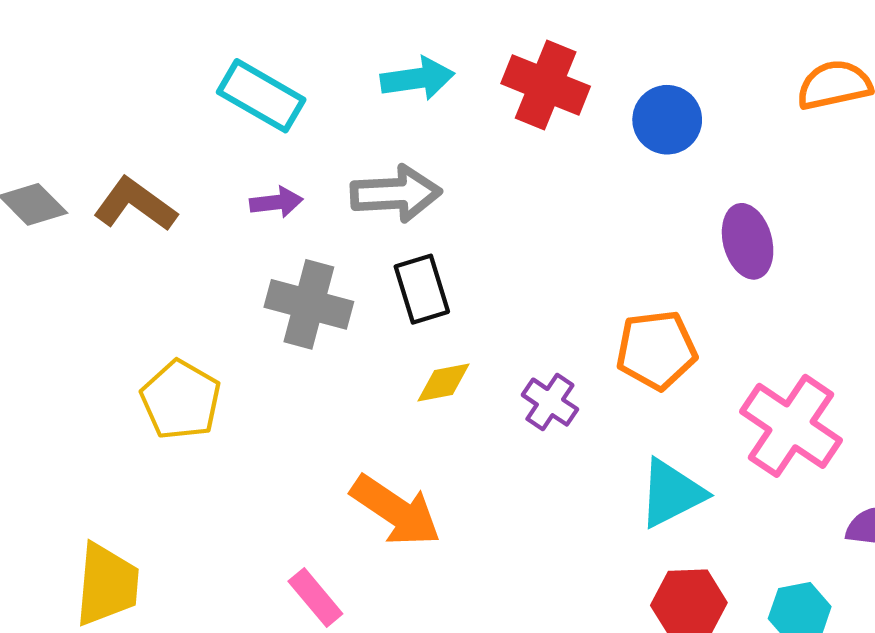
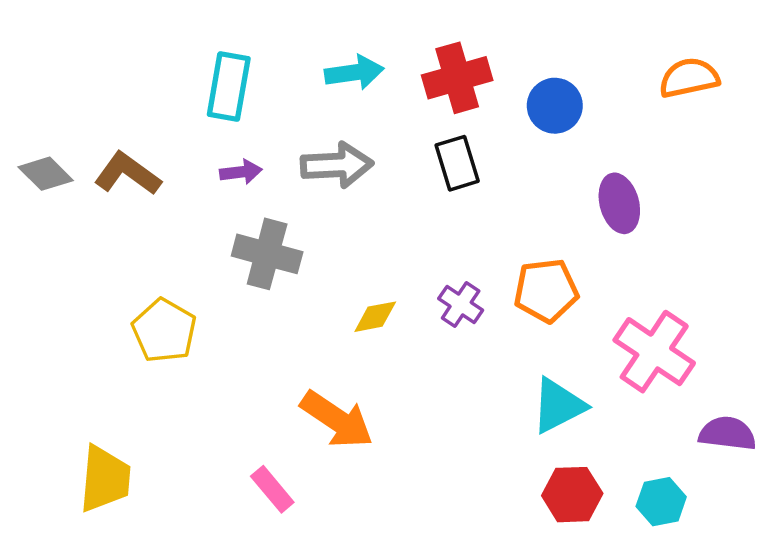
red cross: (546, 85) -> (457, 78), turned -38
cyan rectangle: (261, 96) -> (229, 86), turned 70
black rectangle: (422, 289) -> (457, 163), moved
purple cross: (550, 402) -> (461, 304), moved

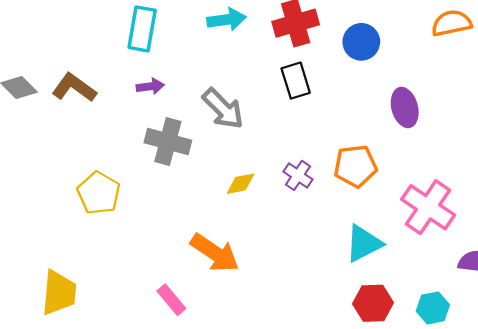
gray arrow: (337, 165) -> (223, 109), moved, turned 48

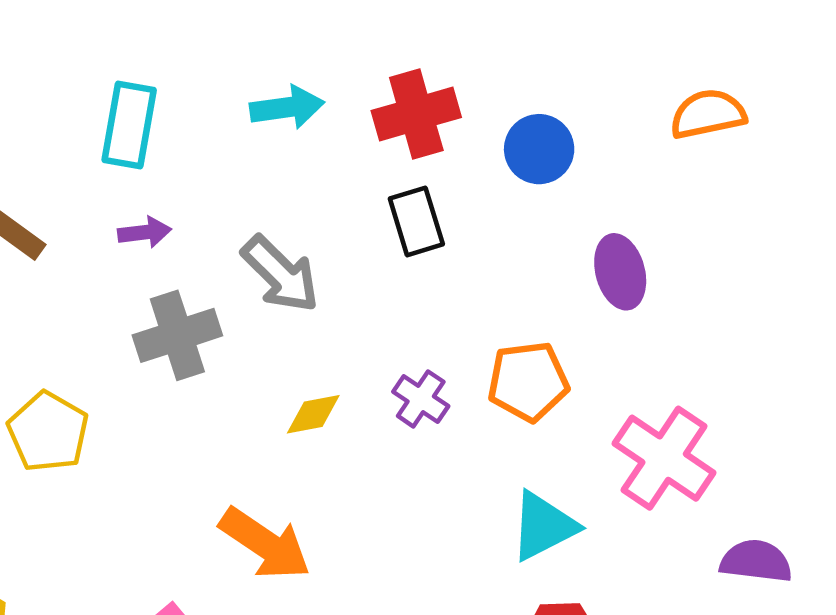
gray cross: (168, 141) -> (177, 335), turned -33

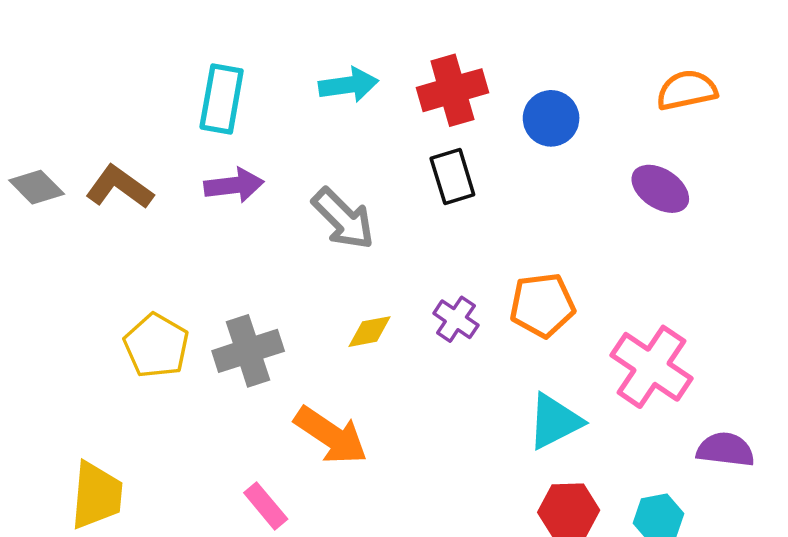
purple arrow: (145, 232) -> (234, 185), size x1.4
purple ellipse: (620, 272) -> (660, 189), moved, turned -42
gray cross: (177, 335) -> (248, 351), moved

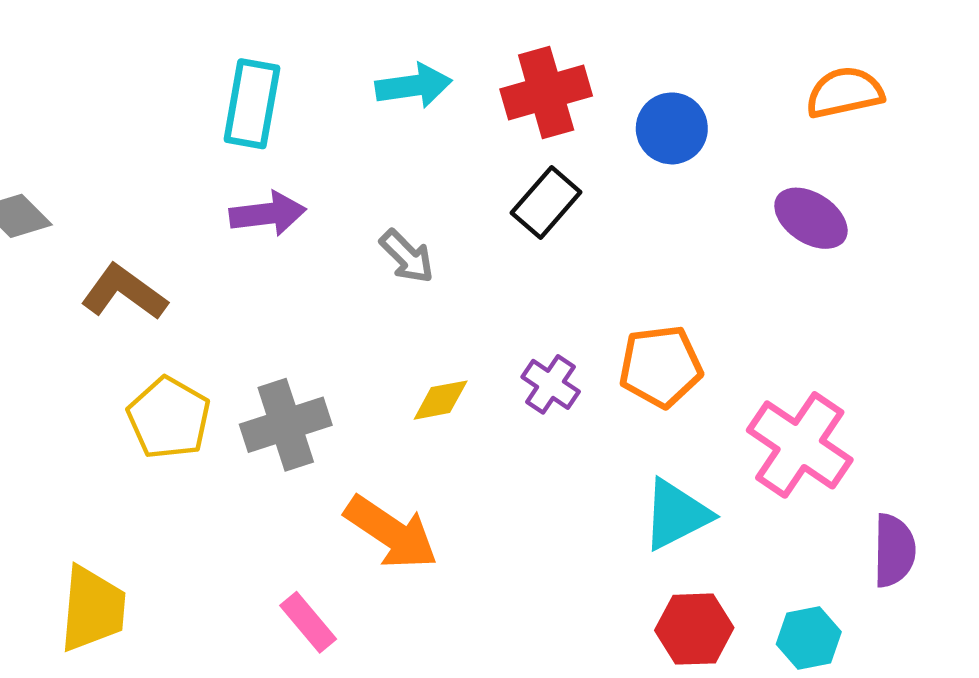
black rectangle: (452, 176) -> (546, 203), turned 58
brown L-shape: (119, 187) -> (124, 292), moved
gray arrow: (343, 219) -> (407, 256), size x0.7
purple semicircle: (726, 450) -> (894, 550), turned 84

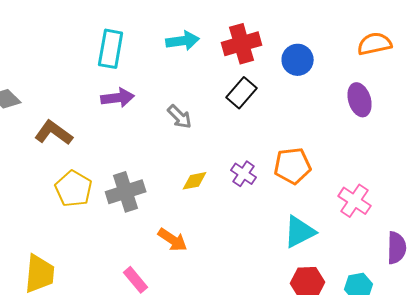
purple ellipse: (811, 218) -> (360, 100), turned 40
pink cross: (800, 445) -> (355, 201), size x0.7
orange arrow: (391, 533) -> (173, 240), size x0.7

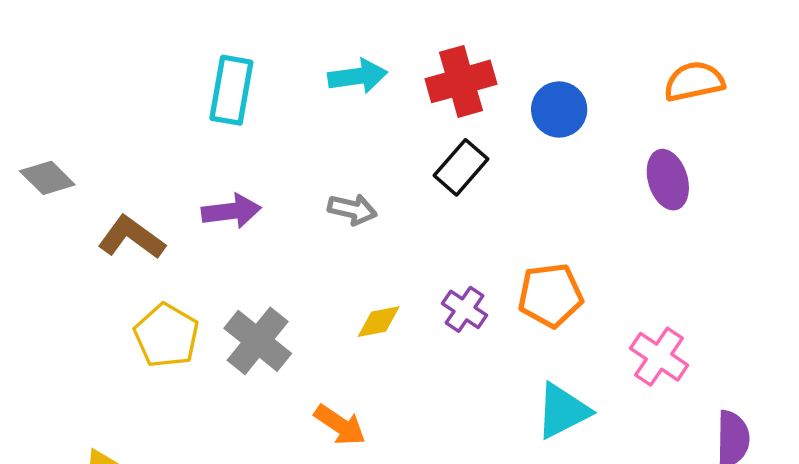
purple arrow: (118, 98) -> (231, 211), moved
gray arrow: (180, 117) -> (352, 209), turned -32
gray cross: (126, 192) -> (258, 341), turned -33

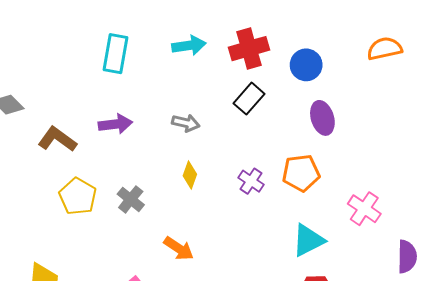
purple ellipse: (668, 180) -> (322, 118), moved
yellow diamond: (379, 322) -> (190, 175), moved, turned -60
gray cross: (258, 341) -> (131, 199), size x0.7

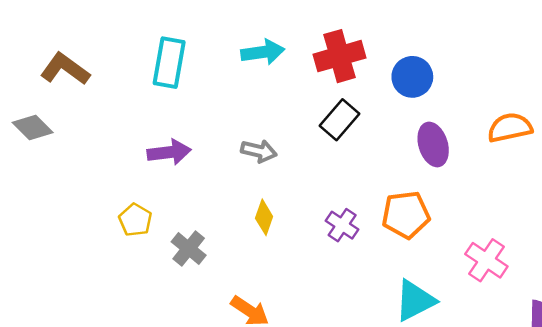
orange semicircle: (385, 49) -> (510, 128), moved
brown L-shape: (57, 139) -> (65, 69), moved
yellow pentagon: (78, 196) -> (135, 220), moved, size x0.7

